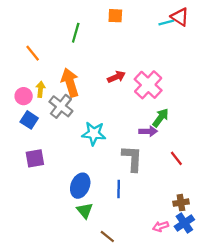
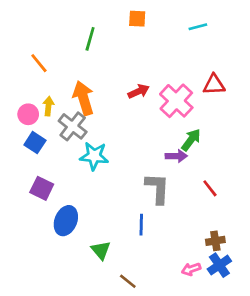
red triangle: (180, 17) -> (214, 85), moved, turned -36
cyan star: (94, 134) -> (94, 156), moved
purple square: (35, 158) -> (42, 188), turned 36
blue ellipse: (80, 186) -> (66, 221), moved

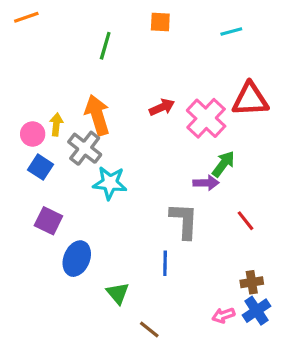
orange line: (39, 63) -> (26, 17), moved, turned -70
red triangle: (214, 85) -> (250, 99), size x1.4

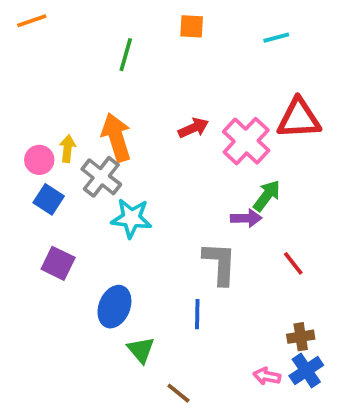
blue ellipse: (77, 259) -> (114, 307), moved
pink arrow: (223, 315) -> (267, 376), turned 30

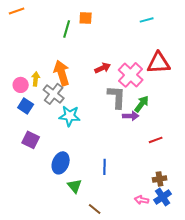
orange square: (192, 26) -> (86, 18), moved
gray L-shape: (220, 263) -> (117, 97), moved
red line: (293, 263) -> (156, 140), turned -72

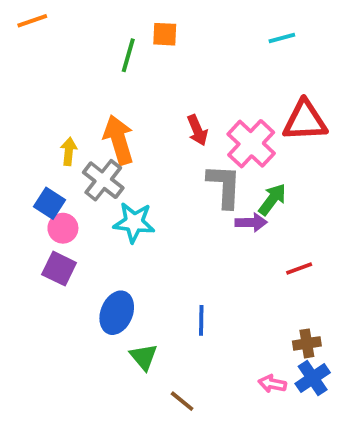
red arrow: (103, 68) -> (197, 130), turned 91
pink circle: (21, 85) -> (63, 228), moved

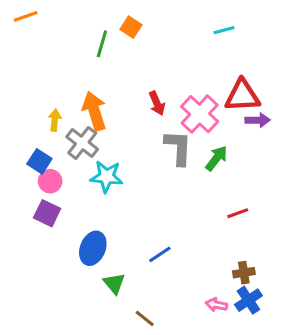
orange square: (165, 34) -> (131, 27), turned 30
purple arrow: (251, 222) -> (258, 120), moved
blue line: (201, 320) -> (160, 254), turned 55

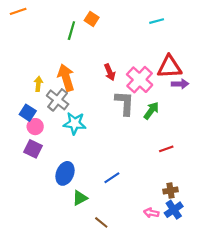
green triangle: (114, 283) -> (80, 198), turned 42

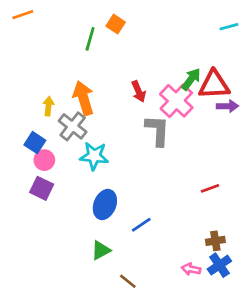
cyan line: (157, 21) -> (229, 27), moved
green arrow: (151, 111) -> (191, 79), moved
blue ellipse: (65, 173) -> (105, 204), moved

